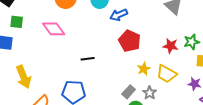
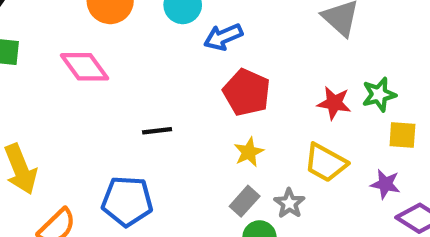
yellow star: (144, 69) -> (249, 152), moved

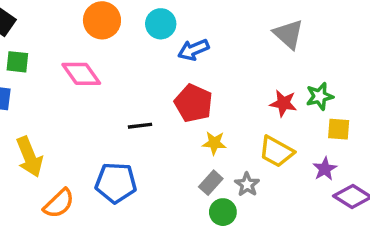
red pentagon: (247, 92) -> (194, 103), moved
yellow star: (249, 152) -> (214, 143), turned 30
purple star: (385, 184) -> (325, 169), turned 30

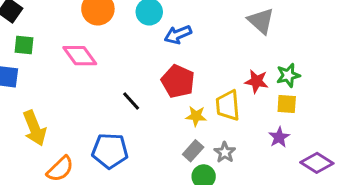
black line: (140, 126) -> (131, 101), turned 55
yellow square: (339, 129) -> (287, 104), moved
yellow trapezoid: (276, 152) -> (228, 106), moved, turned 56
purple star: (325, 169) -> (279, 137), moved

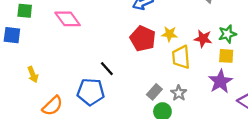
black line: (131, 101) -> (107, 69), moved
yellow star: (196, 116) -> (169, 34), moved
yellow arrow: (34, 128) -> (33, 74), size x0.6
purple star: (279, 137) -> (220, 81), size x1.5

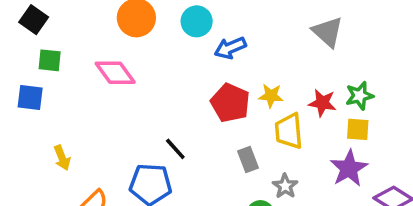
gray rectangle: (154, 92) -> (248, 159), moved, turned -63

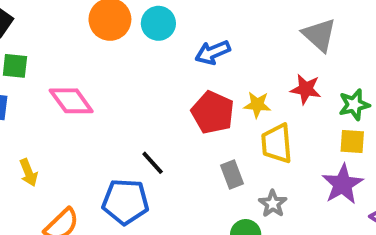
cyan circle: (197, 21) -> (158, 23), moved
pink diamond: (115, 73) -> (71, 101), moved
red star: (322, 103) -> (306, 89), moved

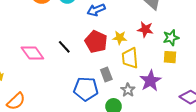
pink diamond: (71, 101) -> (32, 53), moved
black line: (153, 163) -> (64, 47), moved
purple star: (343, 184) -> (150, 81), moved
blue pentagon: (125, 202) -> (86, 89), moved

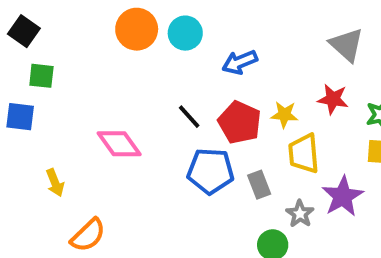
black line: (64, 47) -> (189, 117), moved
blue pentagon: (86, 89) -> (210, 171), moved

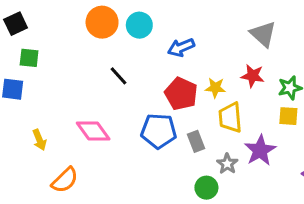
black square: (24, 31) -> (16, 24), turned 30
black line: (189, 117) -> (118, 76), moved
pink diamond: (119, 144) -> (93, 131), moved

